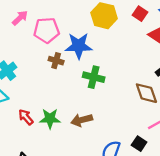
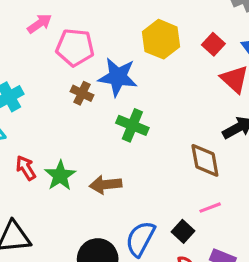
green star: (50, 119) -> (60, 176), turned 30

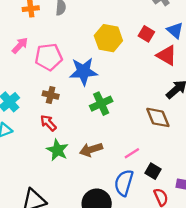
brown cross: (82, 93) -> (51, 95), moved
green cross: (132, 125) -> (101, 104), turned -35
red arrow: (26, 168) -> (48, 123), moved
pink line: (210, 208) -> (132, 153), moved

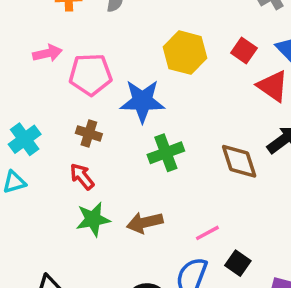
pink arrow: (20, 45) -> (47, 53), turned 30
brown diamond: (158, 117) -> (239, 161), moved
green star: (57, 150) -> (93, 219), turned 30

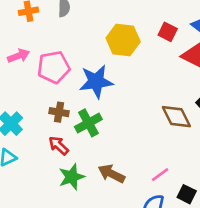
green cross: (166, 153) -> (88, 123), moved
brown arrow: (145, 223) -> (111, 174), turned 48

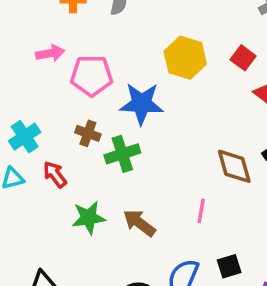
red arrow: (59, 146) -> (55, 174), moved
pink line: (160, 175) -> (201, 211), moved, turned -54
black square: (187, 194) -> (229, 266), turned 36

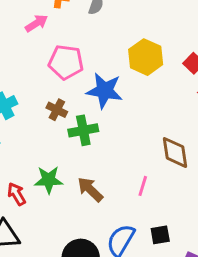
pink arrow: (50, 53) -> (36, 23), moved, turned -30
red arrow: (55, 174) -> (17, 194), moved

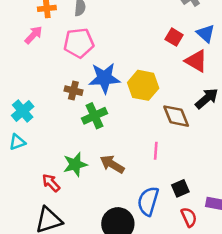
yellow hexagon: (146, 57) -> (143, 85), moved
pink pentagon: (66, 62) -> (79, 43), moved
brown cross: (57, 110) -> (73, 91), moved

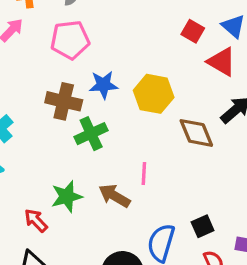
blue star: (104, 78) -> (103, 85), size x0.7
brown cross: (73, 91) -> (64, 101), size x1.5
pink line: (156, 151) -> (144, 174), moved

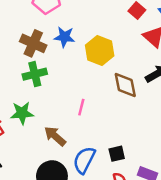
green cross: (91, 134) -> (35, 74), moved
brown arrow: (114, 196) -> (55, 136), moved

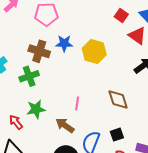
green cross: (35, 74) -> (29, 76), moved
brown diamond: (125, 85) -> (118, 100), moved
pink line: (81, 107) -> (77, 103), moved

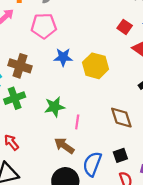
brown cross: (39, 51) -> (20, 66), moved
green cross: (29, 76) -> (15, 98), moved
green star: (36, 109) -> (55, 107), moved

